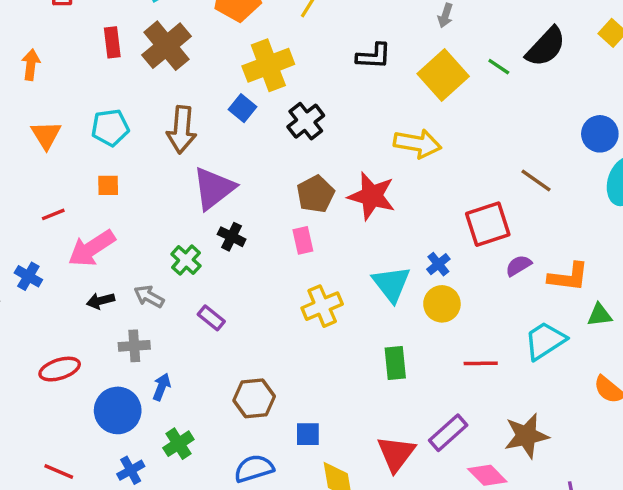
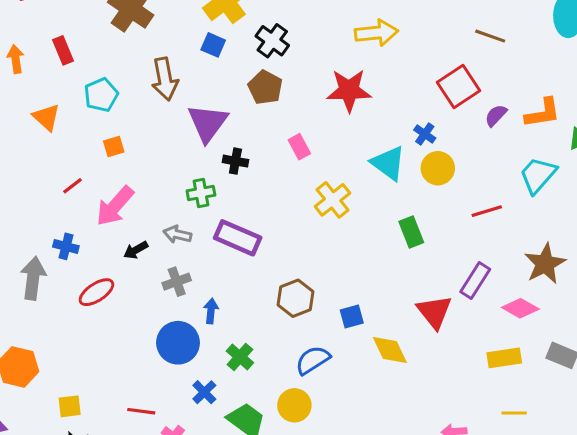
red rectangle: (112, 42) -> (63, 50), moved
brown pentagon: (315, 194) -> (265, 87), moved
green cross: (186, 260) -> (201, 193), turned -36
purple rectangle: (211, 318) -> (238, 238), size x1.8
red ellipse: (60, 369) -> (96, 292), moved

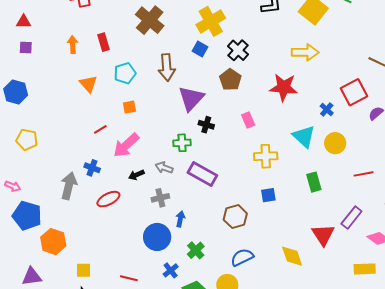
blue cross: (425, 134) -> (327, 109), moved
yellow cross: (333, 200) -> (266, 156), turned 30
blue square: (352, 316) -> (268, 195), moved

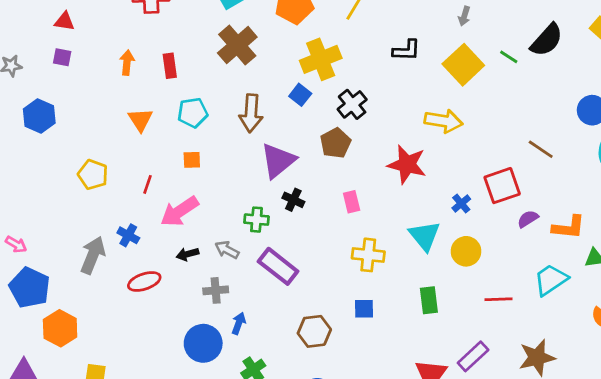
red line: (100, 129) -> (148, 184), turned -48
yellow pentagon: (27, 140) -> (93, 175), moved

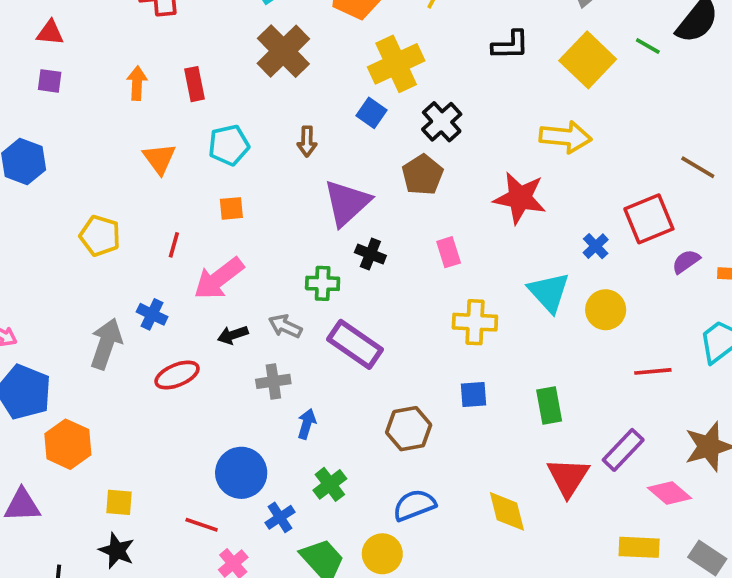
brown arrow: (251, 113) -> (307, 141), size x0.6
green rectangle: (429, 300) -> (549, 406), moved
blue circle: (203, 343) -> (241, 473), moved

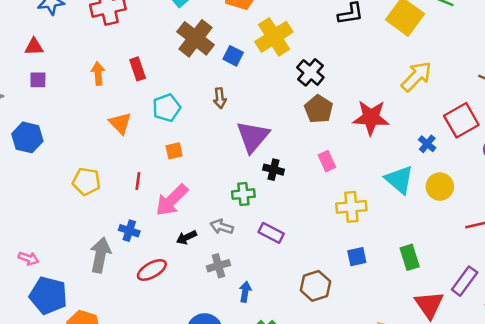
blue square: (371, 113) -> (233, 56), moved
yellow arrow: (565, 137) -> (416, 76), moved, turned -44
brown pentagon: (422, 175) -> (319, 109), moved
purple rectangle: (355, 344) -> (271, 233), size x0.7

